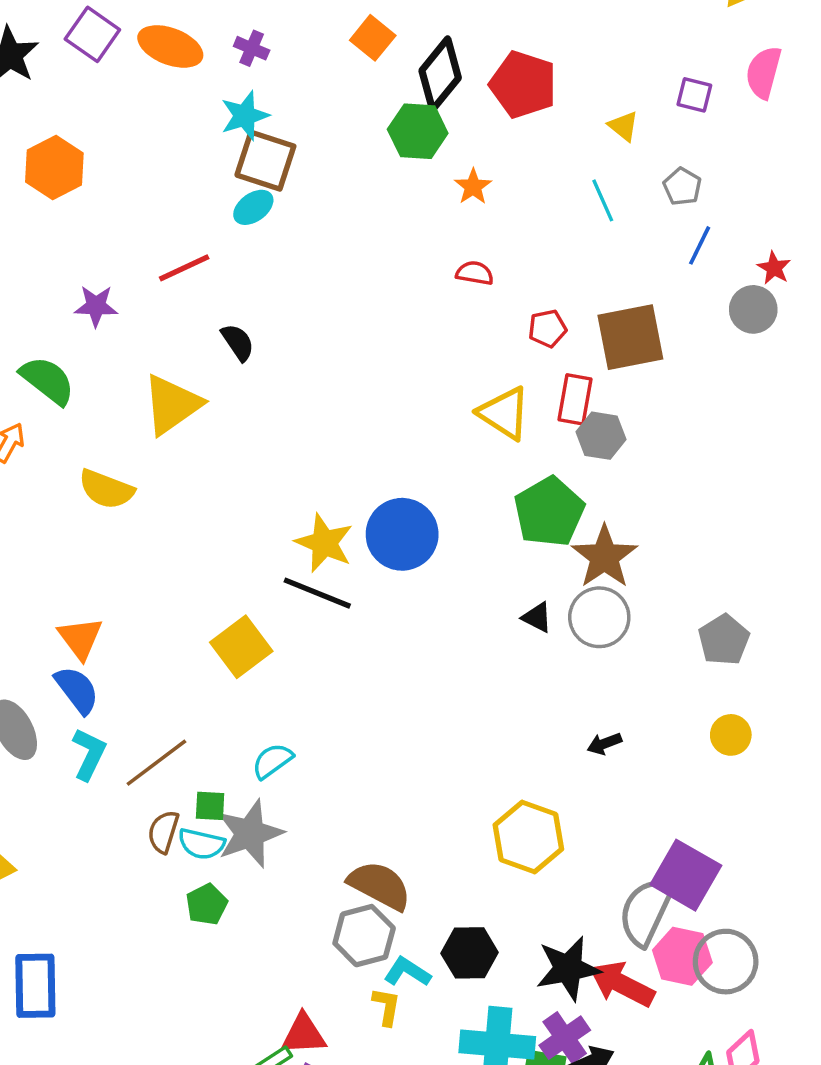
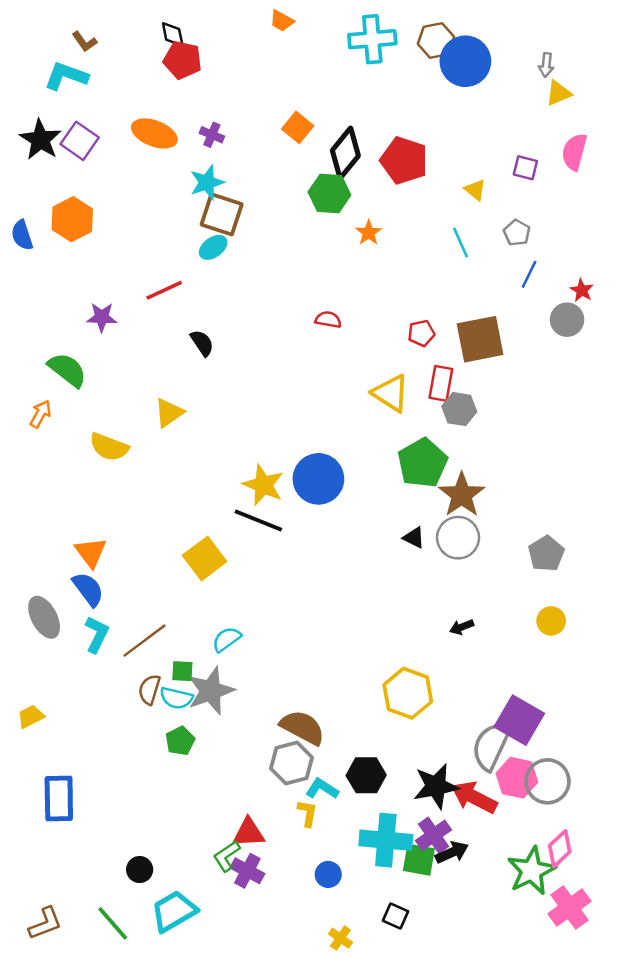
purple square: (92, 34) -> (80, 141), moved
red semicircle: (475, 273) -> (328, 320), moved
yellow triangle: (172, 405) -> (169, 413), moved, size x0.7

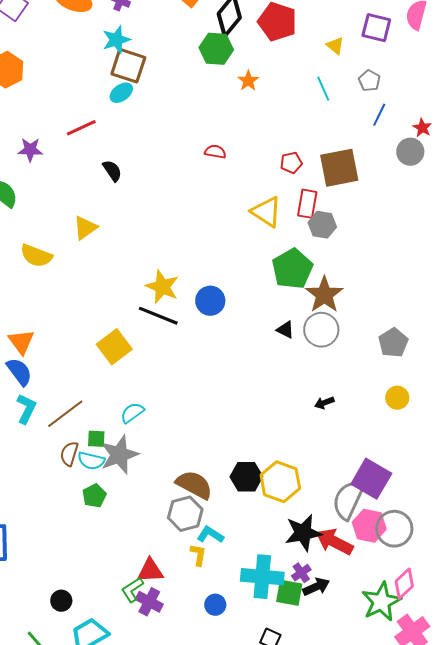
purple square: (525, 168) -> (376, 28), size x1.4
blue circle: (318, 479) -> (210, 301), moved, size x0.7
yellow hexagon: (408, 693) -> (280, 482), moved
black hexagon: (366, 775) -> (246, 477), moved
purple cross: (434, 835) -> (301, 573), size x0.7

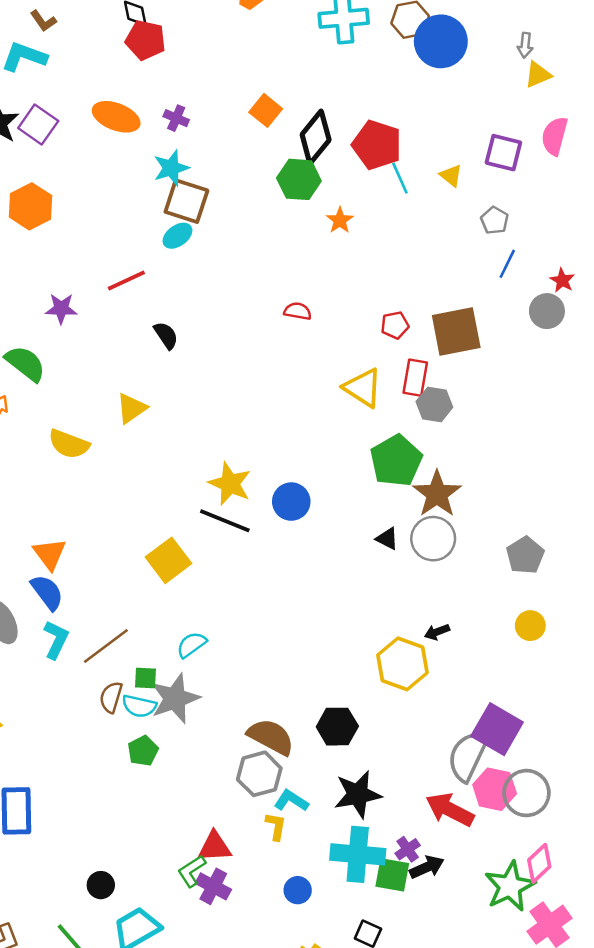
cyan line: (323, 89) -> (400, 178), moved
yellow hexagon: (280, 482) -> (402, 664), moved
black star: (303, 533) -> (358, 794), moved

